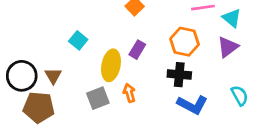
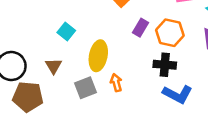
purple rectangle: (137, 50) -> (140, 28), moved
brown triangle: (53, 76) -> (54, 66), moved

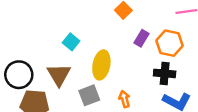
brown triangle: (54, 66) -> (59, 75), size x1.5
orange arrow: (116, 83) -> (125, 99), moved

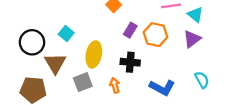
black cross: (165, 73) -> (130, 62), moved
black circle: (19, 75) -> (32, 42), moved

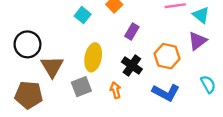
cyan square: (66, 33) -> (83, 15), moved
orange hexagon: (156, 35) -> (167, 56), moved
black cross: (130, 62) -> (132, 66), turned 30

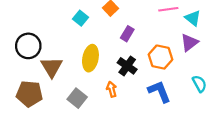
gray square: (81, 87) -> (77, 98), moved, turned -30
blue L-shape: (166, 92) -> (159, 91), turned -140

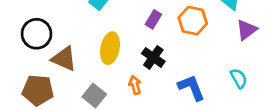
purple triangle: (189, 43) -> (247, 30), moved
orange hexagon: (160, 57) -> (193, 21), moved
brown triangle: (52, 67) -> (64, 59), turned -35

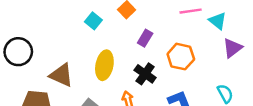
orange hexagon: (193, 21) -> (181, 57), moved
black circle: (36, 34) -> (18, 52), moved

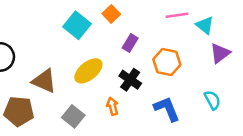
cyan square: (93, 21) -> (77, 25), size x1.5
yellow ellipse: (104, 65) -> (88, 71), turned 40

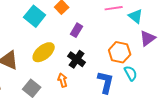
orange hexagon: (167, 62) -> (120, 52), moved
cyan semicircle: (212, 100) -> (131, 73), moved
blue L-shape: (167, 109) -> (106, 82), turned 35

